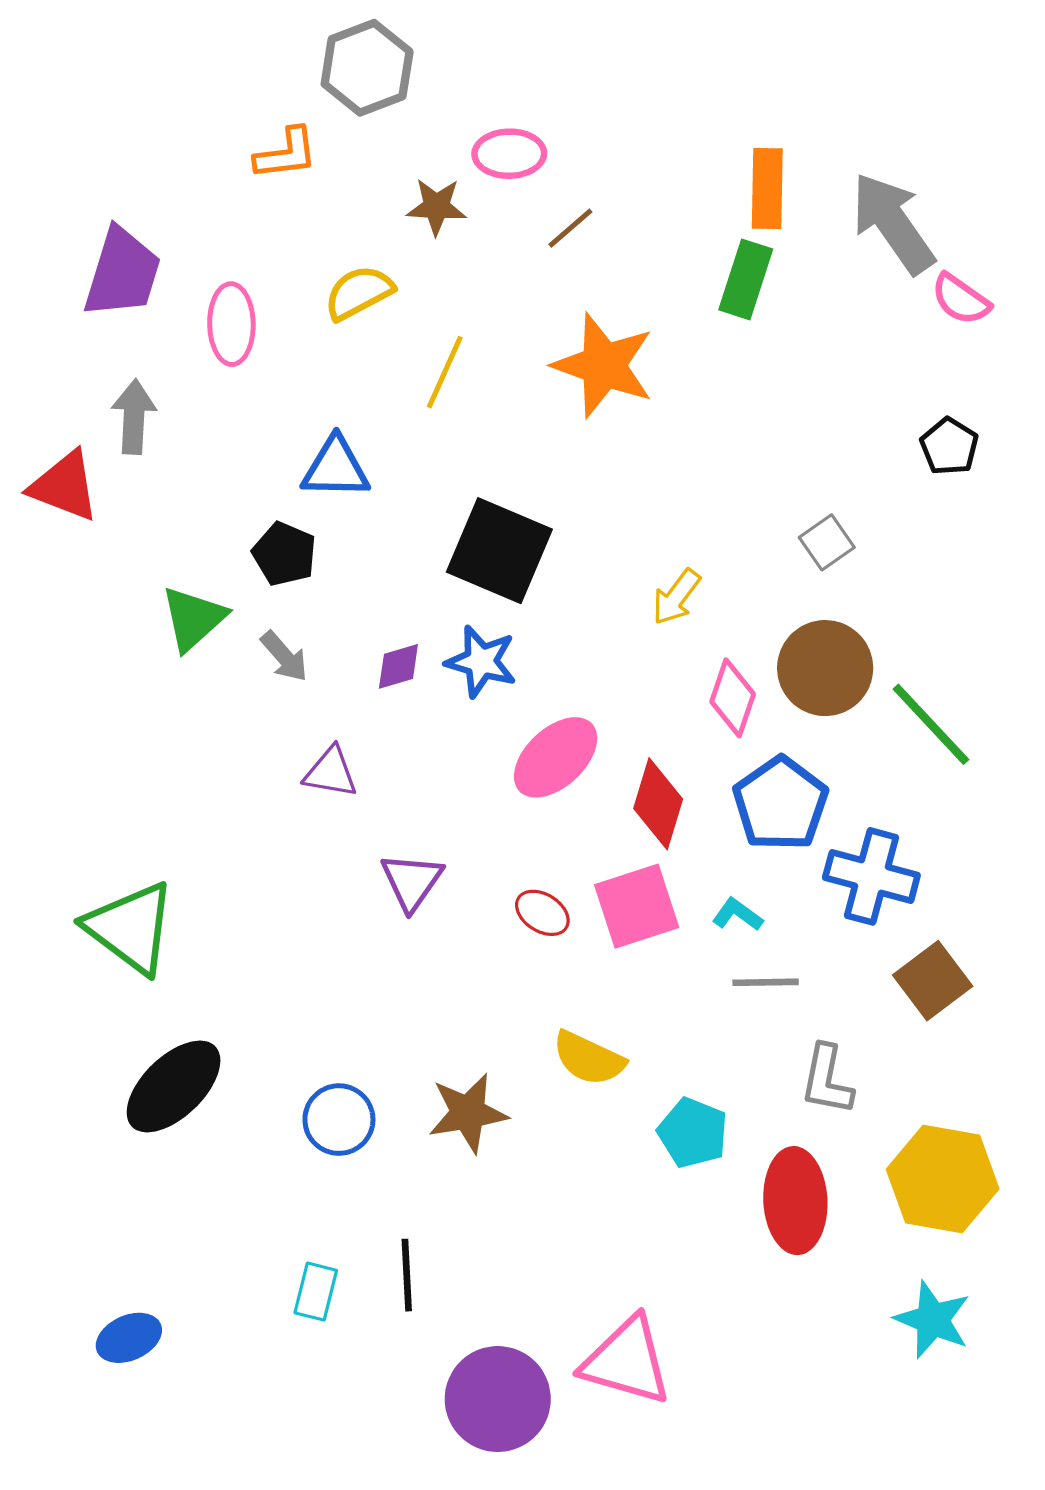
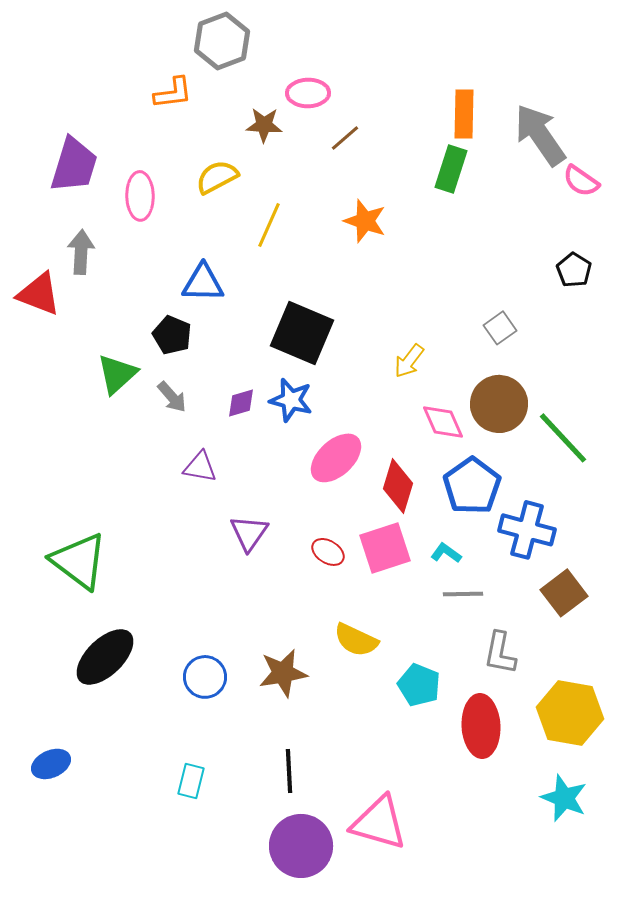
orange star: (604, 365) -> (365, 221), size x0.7
pink diamond: (733, 698) -> (443, 422), turned -42
black line: (407, 1275) -> (289, 771), moved
blue ellipse: (129, 1338) -> (51, 764), moved

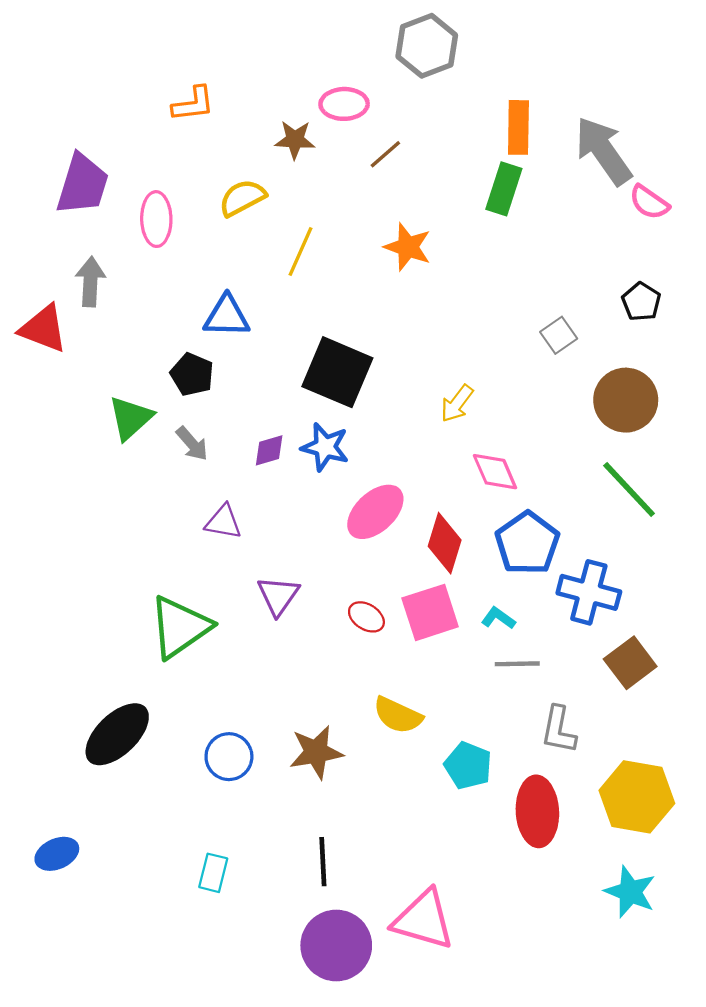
gray hexagon: (222, 41) -> (427, 46), moved
gray square: (500, 328) -> (559, 335), moved
brown circle: (499, 404) -> (626, 400), moved
green triangle: (79, 561) -> (180, 627), moved, turned 48

